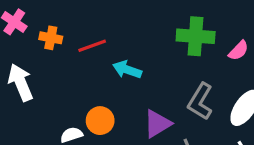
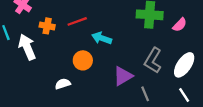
orange cross: (51, 38) -> (47, 26), moved
orange circle: (100, 121) -> (83, 60), moved

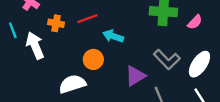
gray L-shape: (153, 60) -> (167, 59), turned -75
white semicircle: (63, 84) -> (72, 84), size x1.6

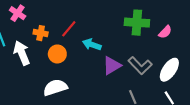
red line: (87, 19) -> (69, 29), turned -30
orange circle: (93, 59) -> (57, 54), moved
purple triangle: (135, 76) -> (112, 66), moved

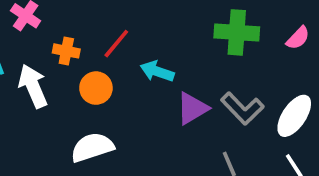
pink semicircle: (165, 32) -> (298, 38), moved

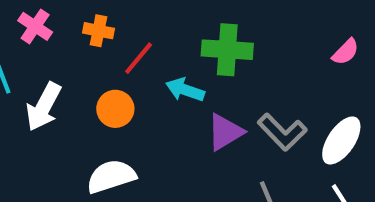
green cross: (237, 32) -> (227, 50), moved
orange cross: (66, 51) -> (98, 31), moved
white arrow: (33, 86) -> (44, 107), turned -129

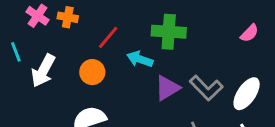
orange cross: (98, 31) -> (68, 17), moved

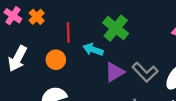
orange cross: (68, 17) -> (37, 17), turned 35
green cross: (169, 32) -> (116, 28), turned 35
red line: (108, 37) -> (68, 33), turned -42

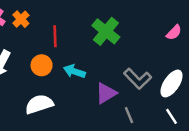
cyan arrow: (93, 50) -> (74, 71), moved
purple triangle: (115, 72) -> (106, 93), moved

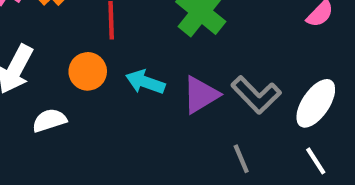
purple triangle: (106, 93) -> (201, 95), moved
white semicircle: (39, 104) -> (49, 120), moved, size x0.7

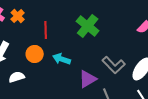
purple triangle: (201, 95) -> (88, 79), moved

